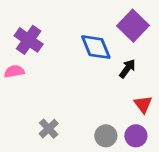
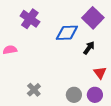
purple cross: (29, 40) -> (30, 19), moved
blue diamond: (96, 47) -> (67, 33), turned -70

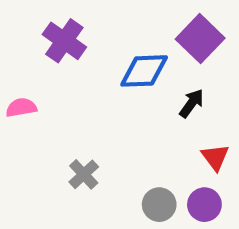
gray cross: (34, 90) -> (84, 174), moved

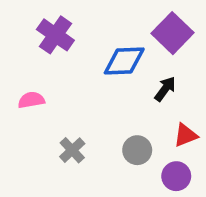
pink semicircle: (21, 108) -> (31, 100), moved
red triangle: (215, 157) -> (186, 135), turned 45
gray circle: (159, 205) -> (137, 150), moved

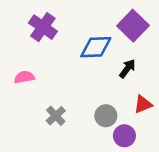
purple circle: (176, 176) -> (124, 136), moved

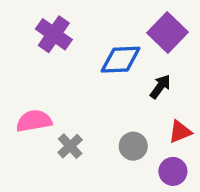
pink semicircle: (24, 77) -> (34, 121), moved, size x1.4
purple circle: (124, 136) -> (173, 171), moved

